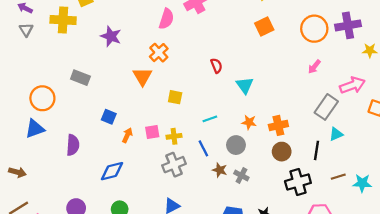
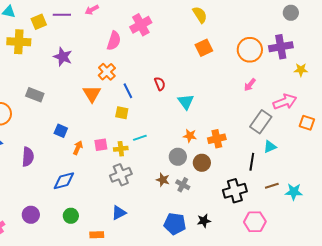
cyan line: (210, 119) -> (140, 138), moved
blue line: (203, 148) -> (128, 91), moved
brown circle: (282, 152) -> (202, 163), moved

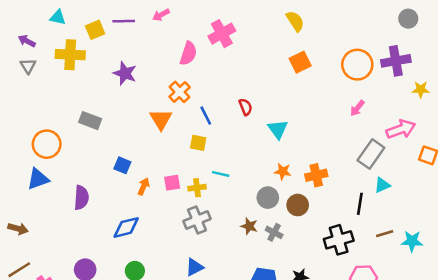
cyan line: (140, 138) -> (221, 174), turned 32

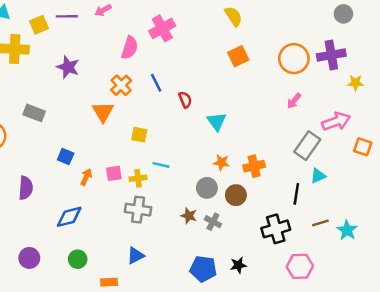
blue line: (206, 116) -> (156, 83), moved
gray cross: (197, 220) -> (138, 210), turned 30
cyan star: (412, 241) -> (347, 230), turned 30

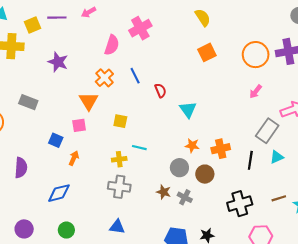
pink square: (114, 173) -> (79, 125), moved
black line: (296, 194) -> (250, 160), moved
blue triangle: (136, 256) -> (117, 227), turned 35

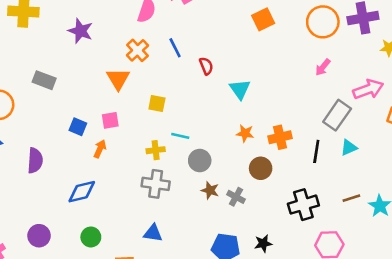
pink square: (79, 125) -> (110, 120), moved
gray circle: (179, 168) -> (200, 161), moved

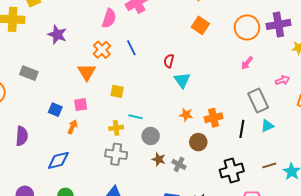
orange square: (263, 19) -> (200, 25), turned -30
red semicircle: (206, 66) -> (169, 61), moved, turned -144
pink arrow: (368, 89) -> (282, 80), size x0.6
gray rectangle: (337, 115) -> (258, 100), turned -60

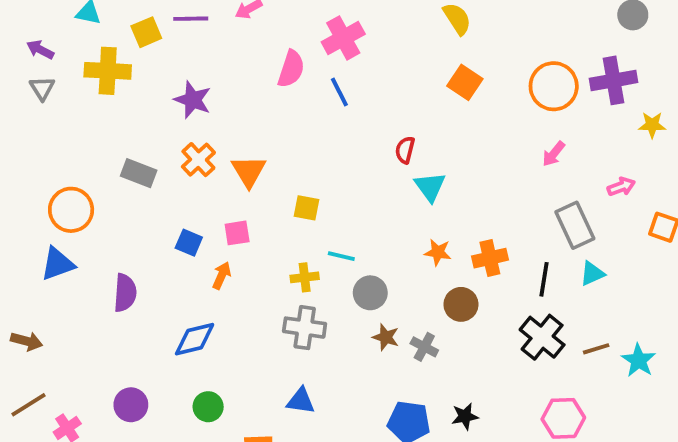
blue line: (131, 48) -> (339, 92), moved
orange cross: (102, 50) -> (198, 160), moved
black cross: (232, 170) -> (542, 337), moved, turned -35

